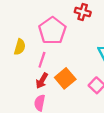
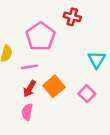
pink line: (42, 60) -> (30, 67), turned 63

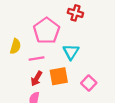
cyan triangle: (97, 60) -> (71, 52), moved
orange square: (54, 86) -> (59, 76), turned 30

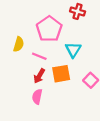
pink line: (36, 59) -> (39, 56), turned 32

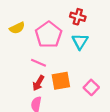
yellow semicircle: (19, 44) -> (17, 28), moved, turned 48
cyan triangle: (73, 50) -> (80, 41), moved

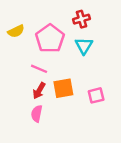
red cross: (78, 17) -> (82, 19), turned -32
pink square: (91, 87) -> (96, 95), turned 32

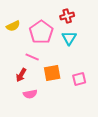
red arrow: (39, 91) -> (21, 75), moved
pink semicircle: (37, 114) -> (30, 94), turned -112

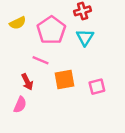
red arrow: (21, 75) -> (27, 82), turned -56
pink semicircle: (30, 94) -> (20, 105), moved, turned -56

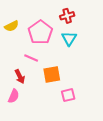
pink square: (97, 87) -> (68, 95), moved

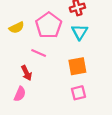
yellow semicircle: (12, 26) -> (17, 28), moved
orange square: (52, 74) -> (77, 66), moved

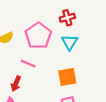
red arrow: (26, 73) -> (16, 84), turned 48

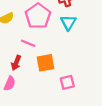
orange square: (67, 77) -> (45, 63), moved

